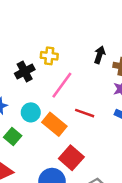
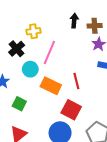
cyan circle: (31, 112) -> (30, 69), moved
red line: (85, 113) -> (76, 81), moved, turned 70

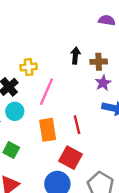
cyan circle: (30, 69) -> (15, 111), moved
orange rectangle: (51, 86) -> (48, 130), turned 54

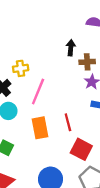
black arrow: (75, 56) -> (71, 48), moved
red square: (70, 158) -> (81, 149), moved

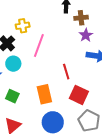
orange rectangle: (40, 128) -> (44, 94), moved

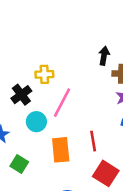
cyan circle: (13, 64) -> (36, 122), moved
orange rectangle: (44, 94) -> (61, 150), moved

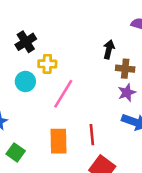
black cross: (21, 95) -> (26, 42), moved
cyan circle: (36, 122) -> (25, 81), moved

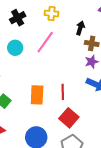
yellow cross: (47, 64) -> (52, 13), moved
pink line: (63, 94) -> (45, 42), moved

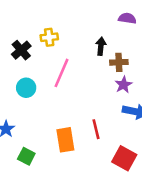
yellow cross: (52, 13) -> (49, 37), moved
red square: (69, 118) -> (124, 158), moved

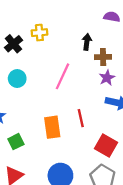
pink line: (61, 73) -> (62, 76), moved
green square: (26, 156) -> (16, 142), turned 35

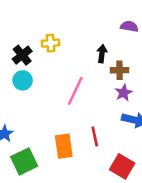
cyan circle: (17, 79) -> (23, 80), moved
green square: (16, 142) -> (24, 161), size x1.5

